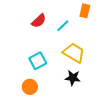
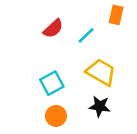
orange circle: (30, 87) -> (56, 116), moved

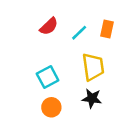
orange rectangle: (116, 15) -> (107, 29), moved
yellow trapezoid: (101, 72) -> (93, 67), turned 52

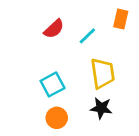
orange rectangle: (107, 29) -> (121, 19), moved

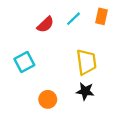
cyan line: (87, 36) -> (73, 19), moved
cyan square: (53, 84) -> (24, 62), moved

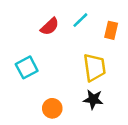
orange rectangle: (102, 16) -> (111, 30), moved

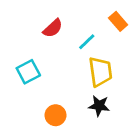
cyan line: (80, 20) -> (87, 42), moved
orange rectangle: (111, 30) -> (118, 21), moved, turned -54

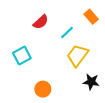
yellow trapezoid: (100, 72) -> (77, 56), turned -135
black star: (99, 106) -> (91, 82), moved

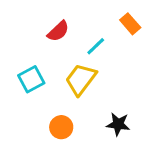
yellow trapezoid: (77, 56) -> (81, 79), moved
black star: (91, 82) -> (118, 124), moved

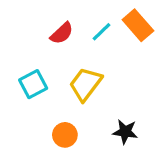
orange rectangle: (130, 24) -> (138, 25), size x1.4
cyan line: (96, 46) -> (101, 32), moved

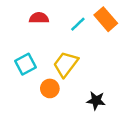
red semicircle: (62, 33) -> (39, 18), moved, turned -138
orange circle: (65, 135) -> (50, 88), moved

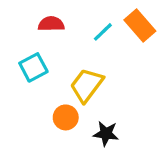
cyan square: (26, 64) -> (33, 67), moved
black star: (96, 101) -> (106, 134), moved

